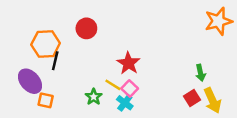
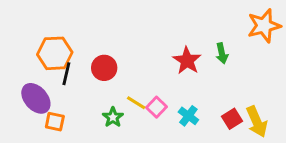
red circle: (86, 28) -> (104, 68), moved
red star: (128, 63) -> (187, 61), moved
green arrow: (200, 73) -> (222, 53), moved
cyan cross: (125, 103) -> (188, 116), moved

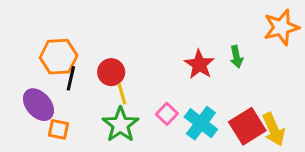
yellow line: (136, 103) -> (122, 94), moved, turned 42
cyan cross: (188, 116) -> (201, 123), size x1.5
green star: (113, 117) -> (120, 125), size x1.6
red square: (232, 119) -> (247, 126), size x1.6

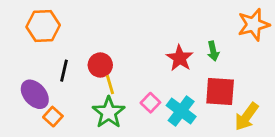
orange hexagon: (59, 57) -> (43, 26), moved
red square: (247, 126) -> (220, 91), moved, turned 36
orange square: (59, 129) -> (53, 117), turned 30
yellow arrow: (274, 129) -> (247, 117), turned 60

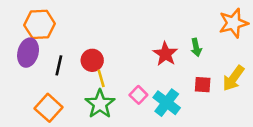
red square: (220, 91) -> (203, 85), size x0.6
purple ellipse: (35, 94) -> (28, 53), moved, turned 56
orange square: (53, 117) -> (49, 108), size x1.5
yellow arrow: (247, 117) -> (233, 78), moved

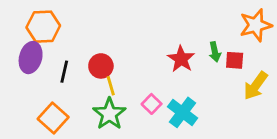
red square: (203, 85) -> (235, 60), moved

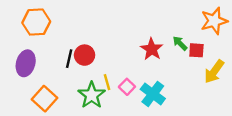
green arrow: (215, 52) -> (180, 43), turned 147
purple ellipse: (31, 58) -> (26, 63), moved
black line: (64, 72) -> (69, 59), moved
yellow line: (111, 86) -> (107, 82), moved

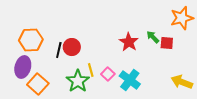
orange hexagon: (36, 22) -> (31, 40), moved
purple ellipse: (26, 63) -> (23, 67), moved
yellow arrow: (214, 72) -> (182, 82), moved, turned 75

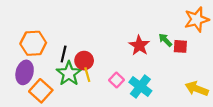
red circle: (72, 47) -> (84, 61), moved
yellow line: (91, 70) -> (87, 75), moved
green star: (78, 81) -> (69, 74), moved

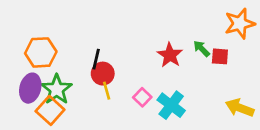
black line: (64, 54) -> (96, 59), moved
green star: (69, 74) -> (57, 89), moved

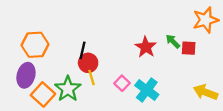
green star: (57, 89) -> (68, 89), moved

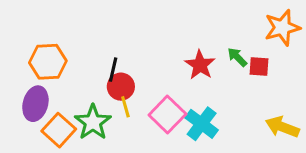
pink square: (122, 83) -> (167, 115), size x1.6

